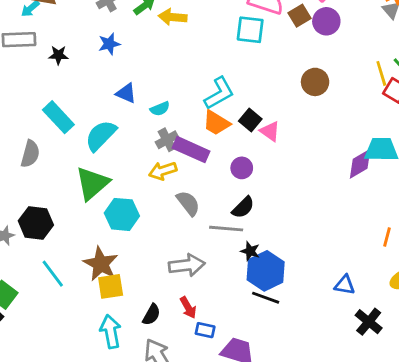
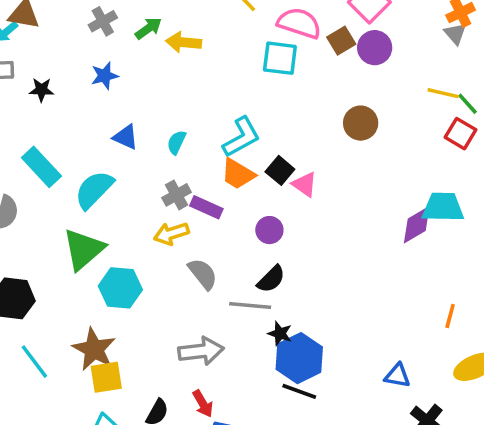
yellow line: (381, 73) -> (443, 93), moved, turned -60
cyan semicircle: (160, 109) -> (176, 142), moved, turned 138
purple rectangle: (191, 150) -> (206, 207), size x0.7

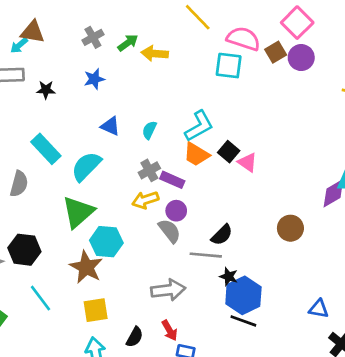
brown circle: (361, 123) -> (290, 228), moved
purple circle: (269, 230) -> (176, 211), moved
brown star: (94, 349) -> (86, 267), moved

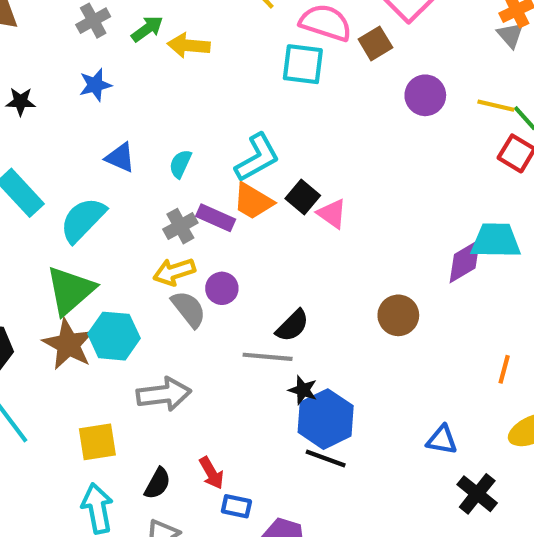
purple circle: (301, 58) -> (425, 95), moved
purple rectangle: (172, 180) -> (216, 218), moved
gray semicircle: (170, 231) -> (189, 309), moved
brown star: (86, 267) -> (68, 344), moved
gray arrow: (168, 290) -> (164, 394), moved

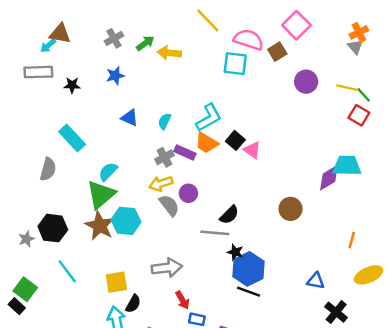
cyan semicircle: (83, 220) -> (108, 172), moved, size x0.7
gray arrow: (164, 394) -> (167, 268), moved
black semicircle: (158, 483) -> (133, 304), moved

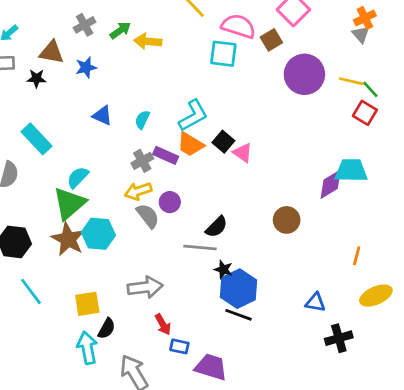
brown triangle: (60, 34) -> (52, 52), moved
purple circle: (306, 82) -> (304, 74), size x1.5
black cross: (336, 312) -> (339, 338), turned 35

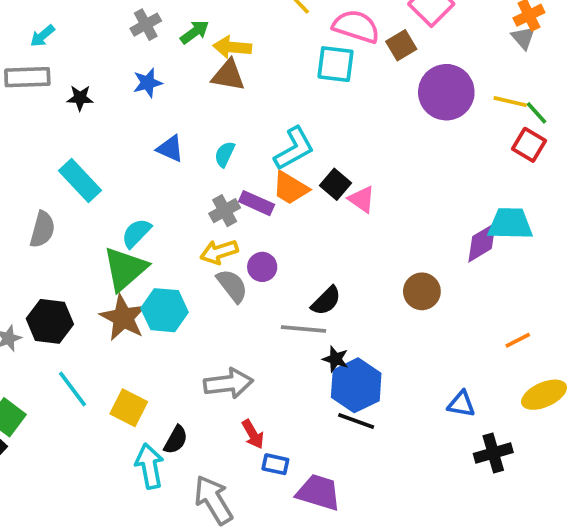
brown triangle: (52, 52) -> (228, 75), moved
orange line: (357, 256) -> (518, 340), turned 48
yellow square: (87, 304) -> (129, 408), moved, turned 36

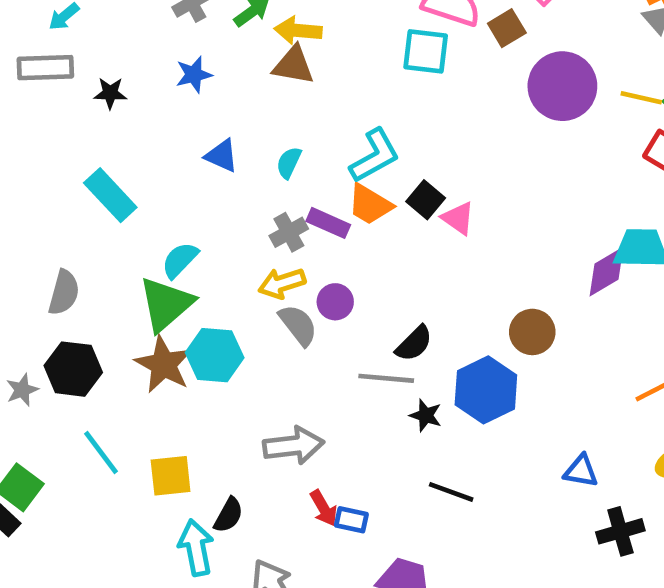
gray semicircle: (42, 229) -> (64, 293), moved
blue hexagon: (356, 385) -> (486, 390), moved
yellow square: (129, 408) -> (171, 476), turned -33
blue rectangle: (275, 464) -> (351, 520), moved

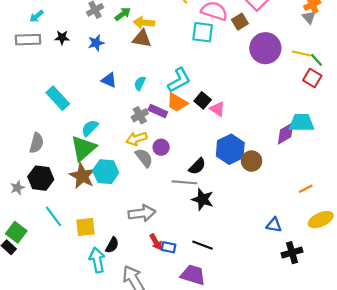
black star: (110, 93) -> (62, 38), moved
blue hexagon: (486, 390) -> (230, 149), moved
black star: (426, 415) -> (203, 199), size x1.5
black line: (451, 492) -> (203, 245), moved

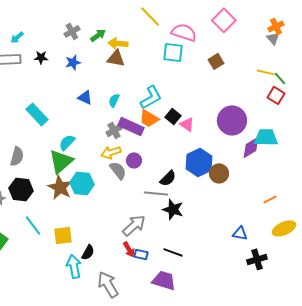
brown square: (240, 22) -> (216, 61), moved
purple circle: (265, 48) -> (232, 120), moved
purple rectangle: (158, 111) -> (131, 126), size x1.4
gray arrow: (142, 213) -> (134, 225), moved, turned -35

